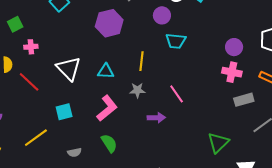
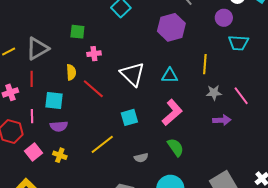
green square: (15, 24) -> (77, 32), turned 35
gray star: (137, 90) -> (214, 93), moved

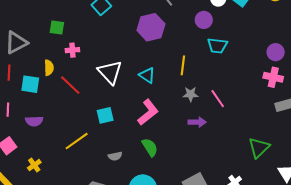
cyan triangle: (170, 76) -> (147, 75), turned 30
cyan square: (54, 100) -> (30, 84), moved
yellow cross: (60, 155) -> (34, 165), moved, turned 32

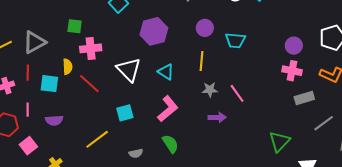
purple circle: (204, 20) -> (205, 28), moved
purple hexagon: (151, 27) -> (154, 31), moved
pink cross: (72, 50) -> (91, 48), size x1.5

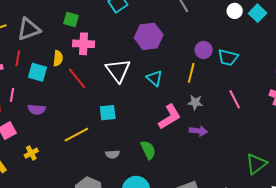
purple circle: (205, 28) -> (204, 50), moved
pink line: (237, 93) -> (235, 99), moved
pink L-shape: (168, 109) -> (170, 117), moved

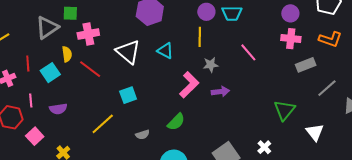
gray triangle: (29, 29) -> (47, 28), moved
cyan square: (37, 72) -> (50, 73), turned -36
green semicircle: (148, 150) -> (176, 122), turned 84

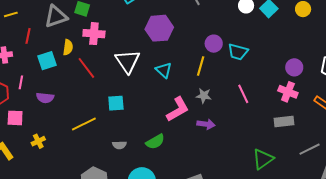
red line: (28, 64) -> (28, 36), moved
gray rectangle: (306, 65) -> (284, 122), moved
pink square: (35, 136) -> (15, 118), turned 30

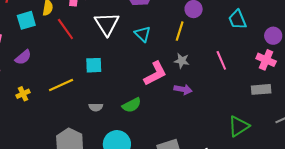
cyan trapezoid: (238, 52) -> (237, 20), moved, turned 50
purple semicircle: (45, 98) -> (23, 57), turned -48
yellow cross: (38, 141) -> (23, 94), moved

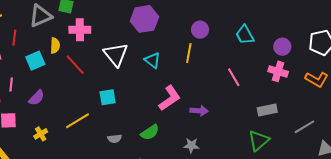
gray star: (182, 61) -> (191, 145), moved
gray rectangle: (261, 89) -> (267, 110), moved

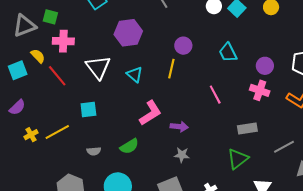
yellow semicircle: (55, 46) -> (38, 56), turned -49
yellow cross: (41, 134) -> (31, 135), moved
gray star: (191, 145) -> (182, 155), moved

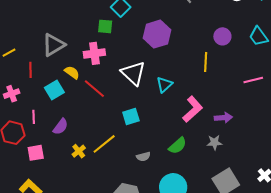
green square: (50, 17) -> (105, 26), moved
purple circle: (183, 46) -> (222, 36), moved
cyan triangle: (135, 74) -> (164, 85), moved, turned 48
pink line: (215, 95) -> (253, 80), turned -66
gray star: (182, 155) -> (214, 142), moved

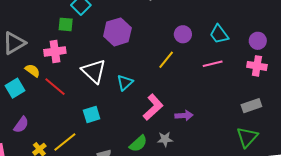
yellow line: (206, 62) -> (166, 60), turned 36
pink line: (253, 80) -> (213, 64), moved
gray star: (214, 142) -> (165, 139), moved

